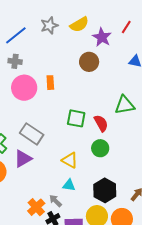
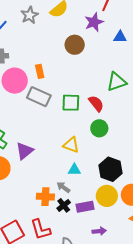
purple star: (102, 37) -> (94, 22), moved, turned 30
gray rectangle: (32, 134) -> (39, 97), moved
orange cross: (36, 207) -> (45, 197), turned -36

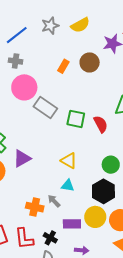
orange rectangle: (40, 71) -> (63, 66), moved, turned 32
green circle: (99, 128) -> (111, 165), moved
black cross: (64, 205) -> (50, 238), moved, turned -32

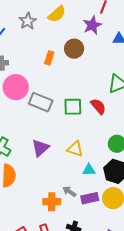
purple triangle: (22, 158) -> (40, 148), moved
cyan triangle: (68, 186) -> (89, 170), moved
purple rectangle: (72, 224) -> (90, 198), moved

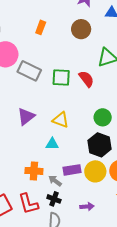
brown circle: (74, 49) -> (81, 29), moved
cyan triangle: (89, 170) -> (52, 144), moved
gray arrow: (69, 192) -> (55, 181), moved

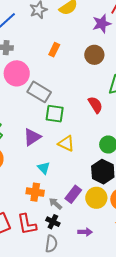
green square: (61, 78) -> (55, 114), moved
cyan triangle: (52, 144) -> (44, 168), moved, turned 40
purple rectangle: (72, 170) -> (73, 194), turned -48

